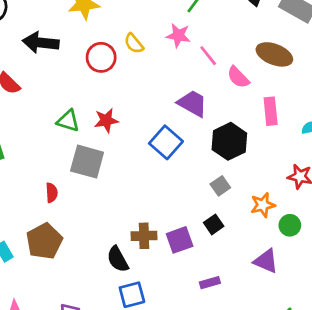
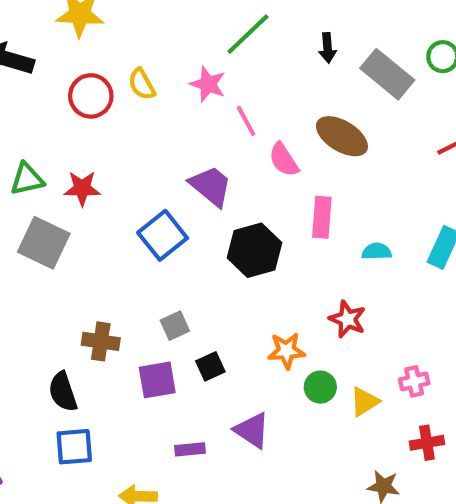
green triangle: (68, 121) -> (27, 179), turned -40
gray square: (220, 186) -> (175, 326), moved
brown cross: (144, 236) -> (101, 341), moved
purple triangle: (266, 261) -> (252, 430), moved

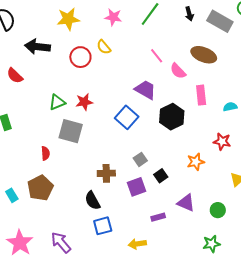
pink star: (208, 84) -> (113, 17), moved
green circle: (320, 387) -> (218, 210), moved

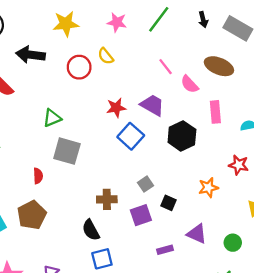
red star: (84, 102) -> (116, 108), moved
black square: (161, 176) -> (168, 203), turned -32

